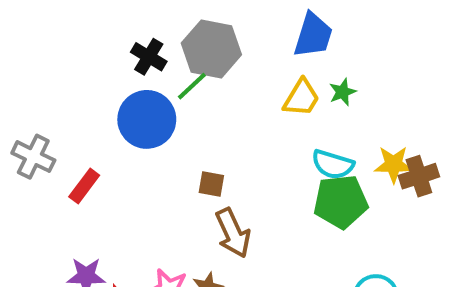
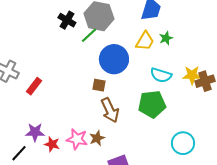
blue circle: (147, 119) -> (114, 59), moved
green pentagon: (341, 202) -> (152, 104), moved

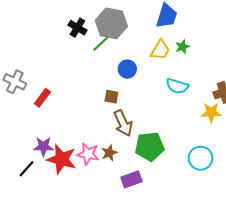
blue circle: (114, 59) -> (127, 69), size x0.6
yellow star: (192, 75) -> (211, 113), moved
green pentagon: (152, 104) -> (150, 147), moved
red star: (52, 144) -> (62, 159), size x1.8

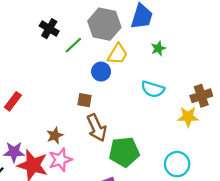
gray hexagon: (111, 23) -> (104, 24), moved
yellow trapezoid: (160, 50) -> (118, 54), moved
brown star: (109, 153) -> (55, 135), moved
pink star: (88, 154) -> (60, 160), turned -30

